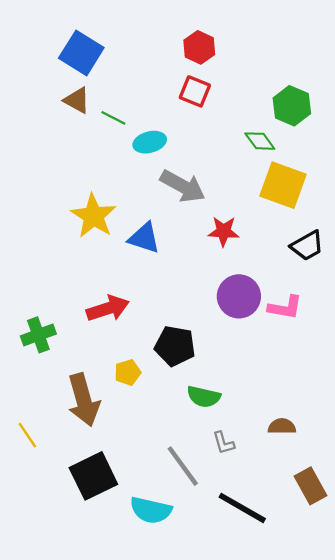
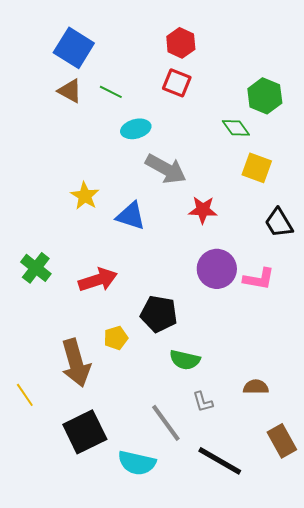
green line: (113, 118) -> (111, 92), moved
yellow square: (283, 185) -> (257, 168), size x0.7
yellow star: (93, 216) -> (85, 196), size x0.7
black trapezoid: (307, 246) -> (279, 223), turned 88
green cross: (38, 335) -> (36, 268), moved, turned -32

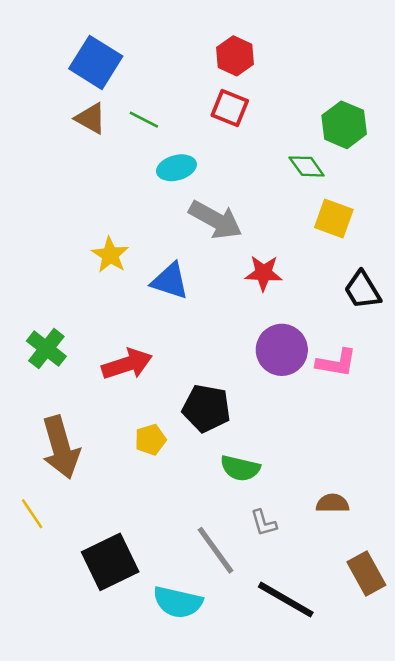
brown arrow: (76, 363) -> (61, 447), moved

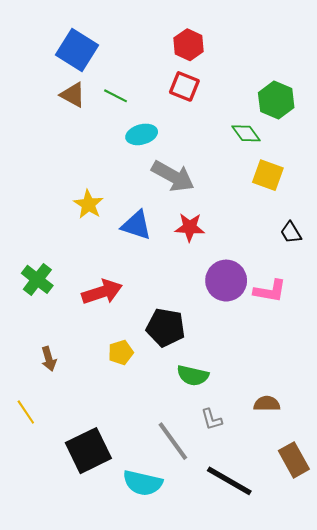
red star: (264, 273) -> (190, 227), moved
black trapezoid: (362, 290) -> (291, 233), size x0.7
brown arrow: (61, 447) -> (49, 359), size x0.5

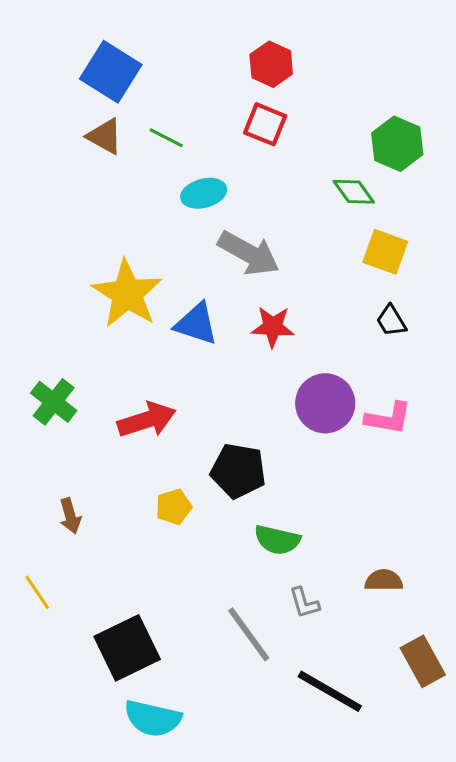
yellow star: (88, 204) -> (127, 294), size x1.6
black trapezoid: (291, 233) -> (391, 321), moved
cyan semicircle: (143, 483) -> (153, 718), moved

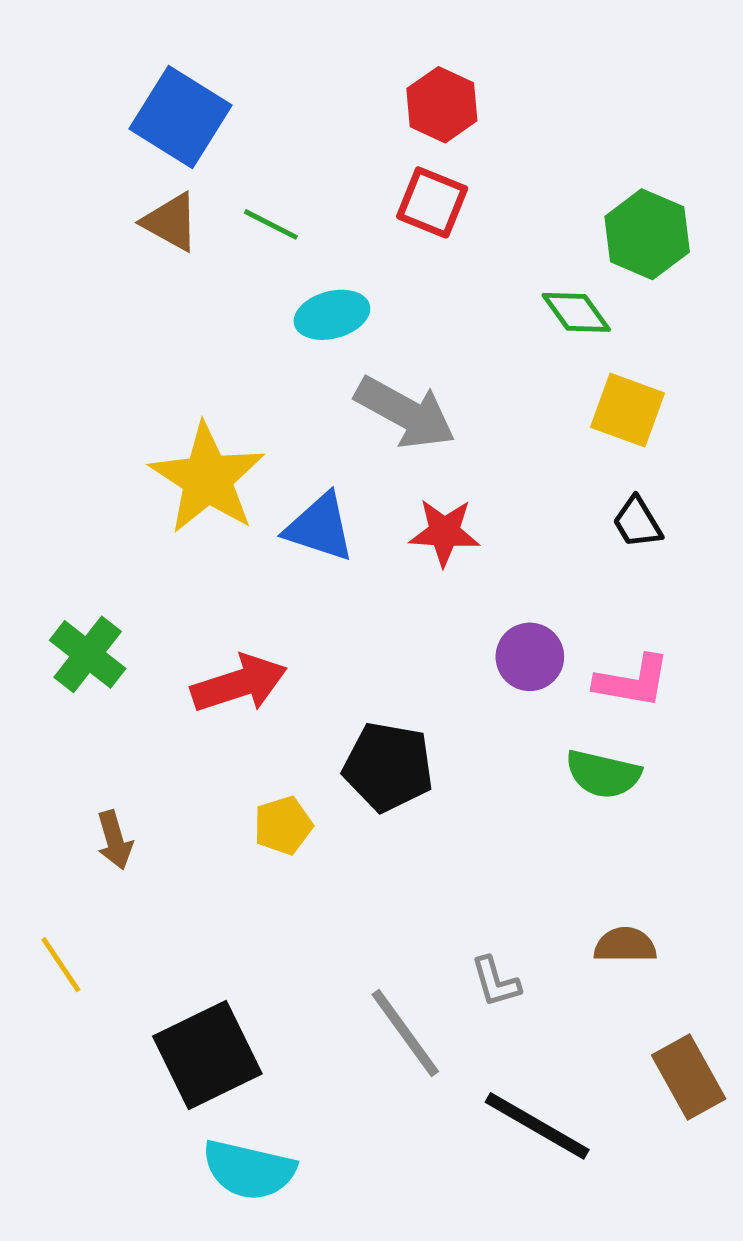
purple circle: (325, 403) -> (530, 657), size x0.7
green semicircle: (277, 540) -> (603, 774), moved

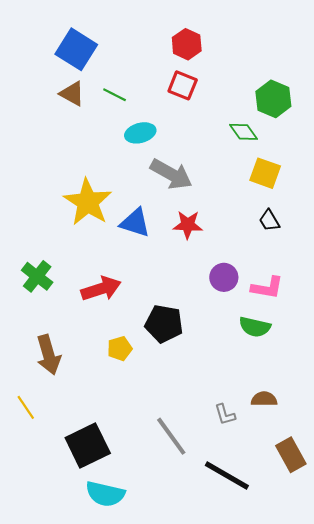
brown arrow: (115, 840) -> (48, 355), size x1.6
gray L-shape: (496, 982) -> (225, 415), moved

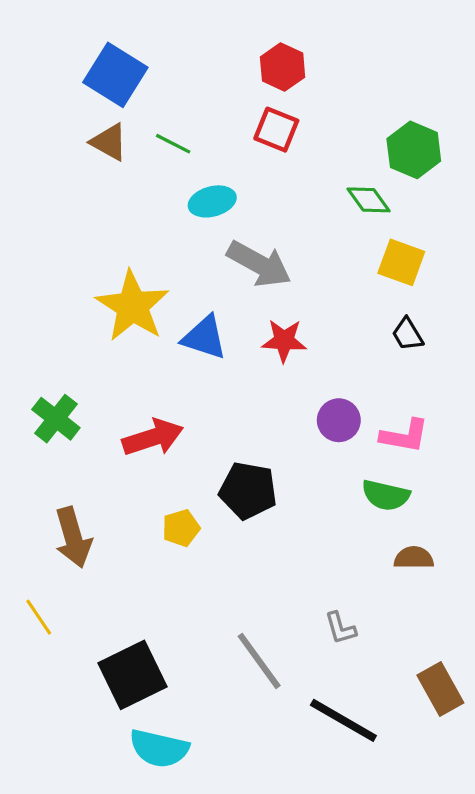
brown semicircle: (264, 399) -> (414, 558), moved

